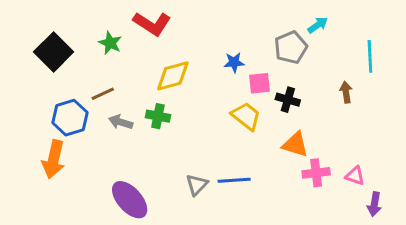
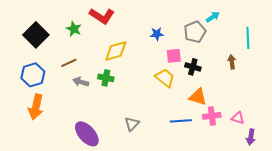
blue star: (234, 62) -> (157, 34), moved
blue hexagon: (70, 118) -> (33, 75), moved
blue line: (234, 180) -> (181, 121), moved

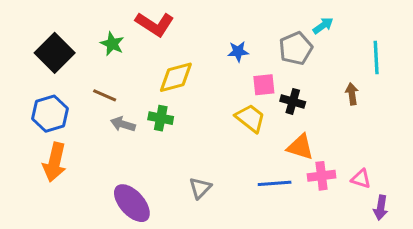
brown line: (69, 63) -> (105, 95), turned 49

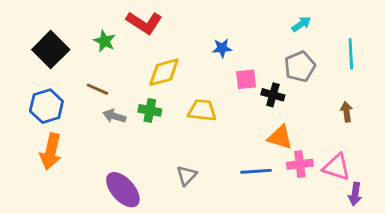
gray pentagon: (296, 48) -> (300, 67), moved
brown arrow: (352, 94) -> (347, 112), moved
yellow trapezoid: (250, 118) -> (202, 110), moved, turned -32
pink triangle: (361, 179) -> (337, 167), size x1.5

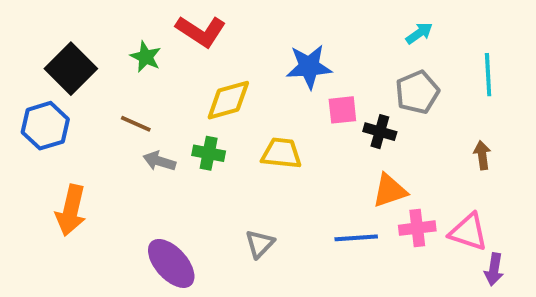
blue star: (222, 48) -> (309, 67), size x1.6
blue hexagon: (46, 106) -> (45, 126), moved
orange triangle: (280, 137) -> (390, 191), turned -36

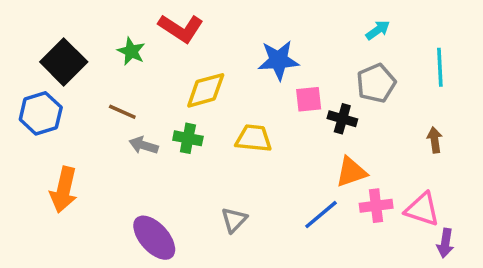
blue line: (356, 238) -> (321, 215), turned -36

